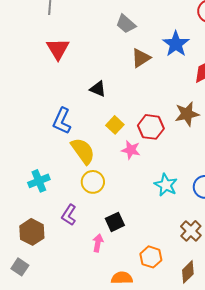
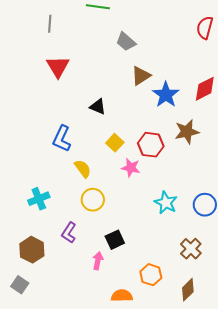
blue star: (176, 44) -> (166, 95), moved
yellow semicircle: (83, 151) -> (83, 169), size x0.7

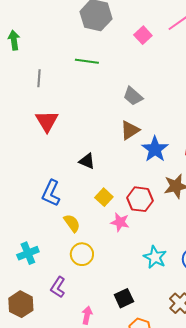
gray trapezoid: (126, 42) -> (133, 96), moved
black square: (115, 240) -> (124, 298), moved

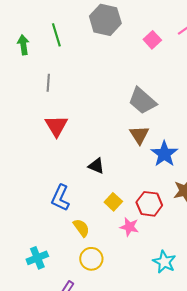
green line: (87, 61) -> (56, 35), moved, turned 65
gray trapezoid: (133, 96) -> (142, 101), size x1.4
brown triangle: (130, 130) -> (139, 135), turned -30

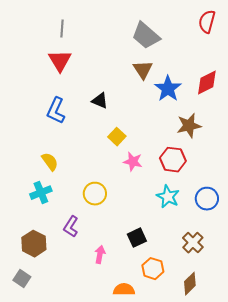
gray line: (48, 83) -> (62, 29), moved
blue L-shape: (60, 198) -> (56, 111), moved
red hexagon: (149, 204) -> (173, 160), moved
yellow semicircle: (81, 228) -> (50, 162), moved

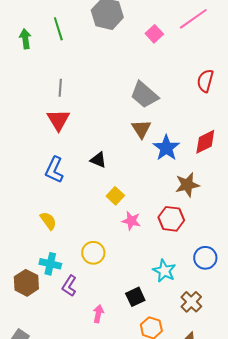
cyan cross: (41, 193) -> (50, 264), moved, turned 35
cyan star: (168, 197) -> (164, 271), moved
brown hexagon: (34, 244) -> (26, 283), moved

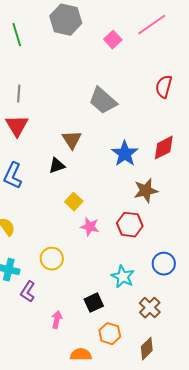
brown triangle: (141, 129) -> (72, 140), moved
black triangle: (98, 160) -> (57, 166), turned -42

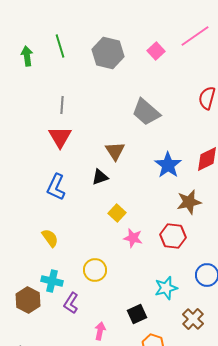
gray hexagon: (66, 20) -> (108, 53), moved
cyan star: (123, 277) -> (166, 288), turned 30

